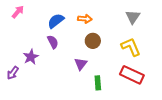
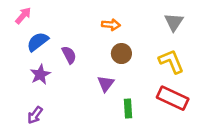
blue semicircle: (56, 21) -> (38, 42), moved
purple arrow: (13, 73) -> (35, 115), moved

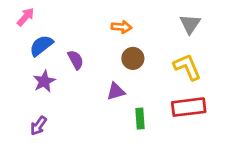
purple triangle: (106, 84) -> (116, 91), turned 36
red rectangle: (173, 98) -> (189, 107), turned -32

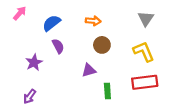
blue semicircle: (41, 46) -> (51, 23), moved

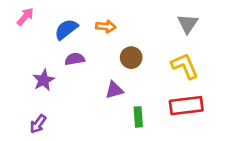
orange arrow: (93, 21) -> (106, 27), moved
purple semicircle: (58, 46) -> (75, 59), turned -72

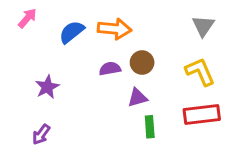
orange arrow: (106, 27) -> (115, 29), size x1.5
purple semicircle: (75, 59) -> (110, 69), moved
purple triangle: (114, 90) -> (137, 98), moved

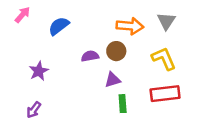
orange arrow: (115, 29) -> (130, 26), moved

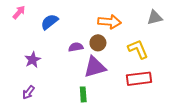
gray triangle: (166, 21) -> (155, 18), moved, turned 42
purple triangle: (113, 80) -> (95, 67), size x1.6
green rectangle: (123, 104) -> (83, 94), moved

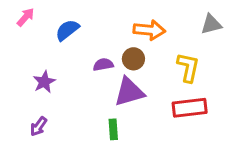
yellow L-shape: (138, 49) -> (188, 67), turned 35

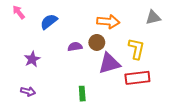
pink arrow: (26, 17) -> (19, 12), turned -80
purple triangle: (129, 92) -> (109, 63), moved
purple arrow: (38, 126) -> (28, 91), turned -112

